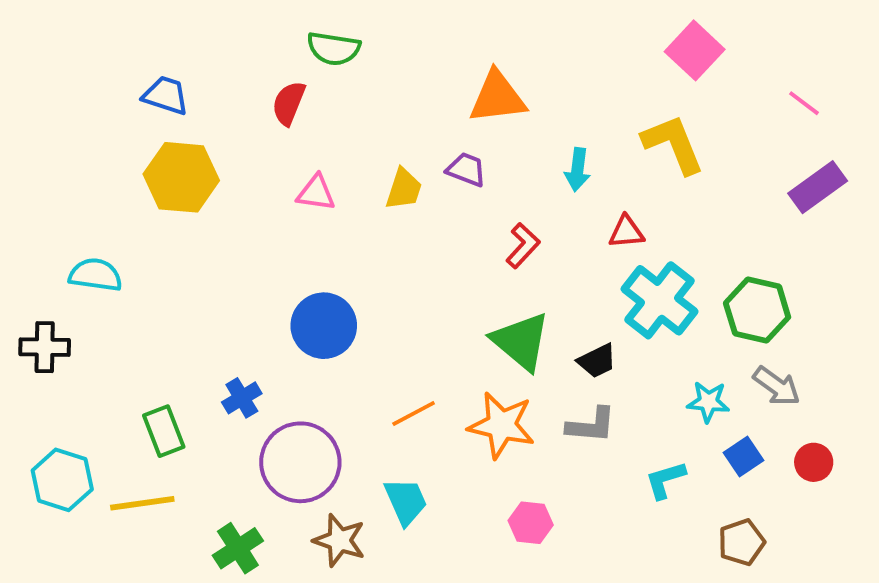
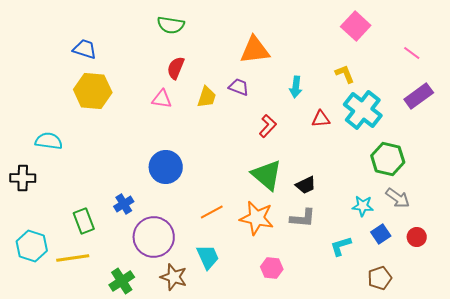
red semicircle: (289, 103) -> (176, 68), moved
yellow L-shape: (673, 144) -> (345, 74), size x0.6
cyan cross: (660, 300) -> (363, 110), moved

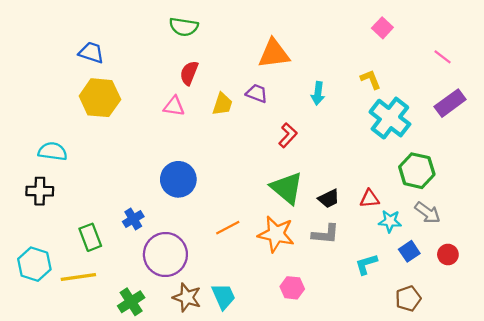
pink square: (356, 26) -> (382, 28), size x0.7
red triangle: (321, 119) -> (370, 199), moved
black cross: (23, 178) -> (40, 191), moved
cyan trapezoid: (208, 257) -> (223, 296), moved

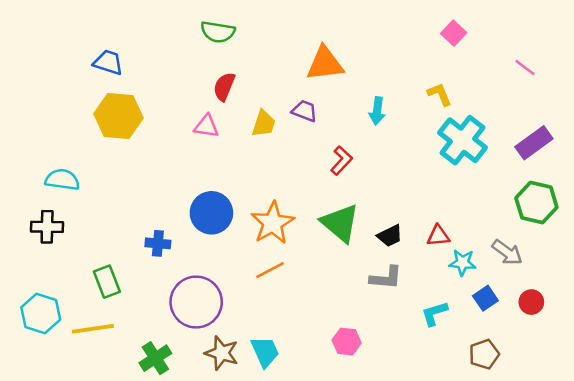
purple rectangle: (450, 103) -> (534, 143), moved
green hexagon: (417, 171) -> (536, 203), moved
blue cross: (133, 219) -> (158, 243), moved, turned 36
orange star: (276, 234) -> (273, 223), moved, turned 30

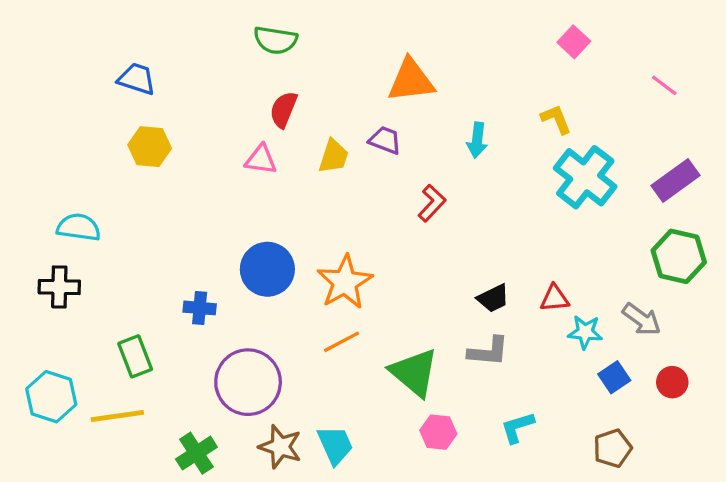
yellow hexagon: (118, 116) -> (150, 147), size x0.7
green triangle: (340, 223) -> (414, 372), moved
cyan L-shape: (434, 313) -> (517, 427), moved

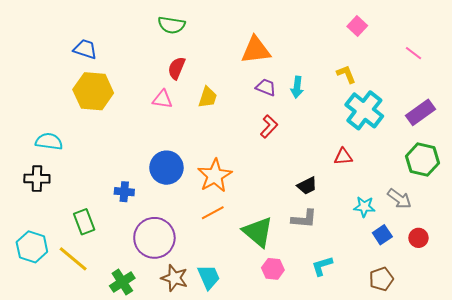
purple trapezoid: (385, 140) -> (266, 87), moved
yellow hexagon: (150, 147) -> (93, 91), size x1.5
red triangle: (555, 298) -> (343, 157), moved
yellow line: (117, 416) -> (73, 259), turned 48

